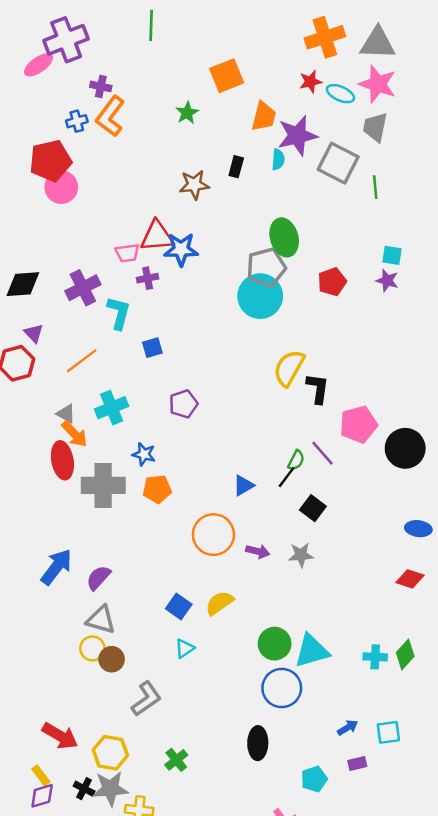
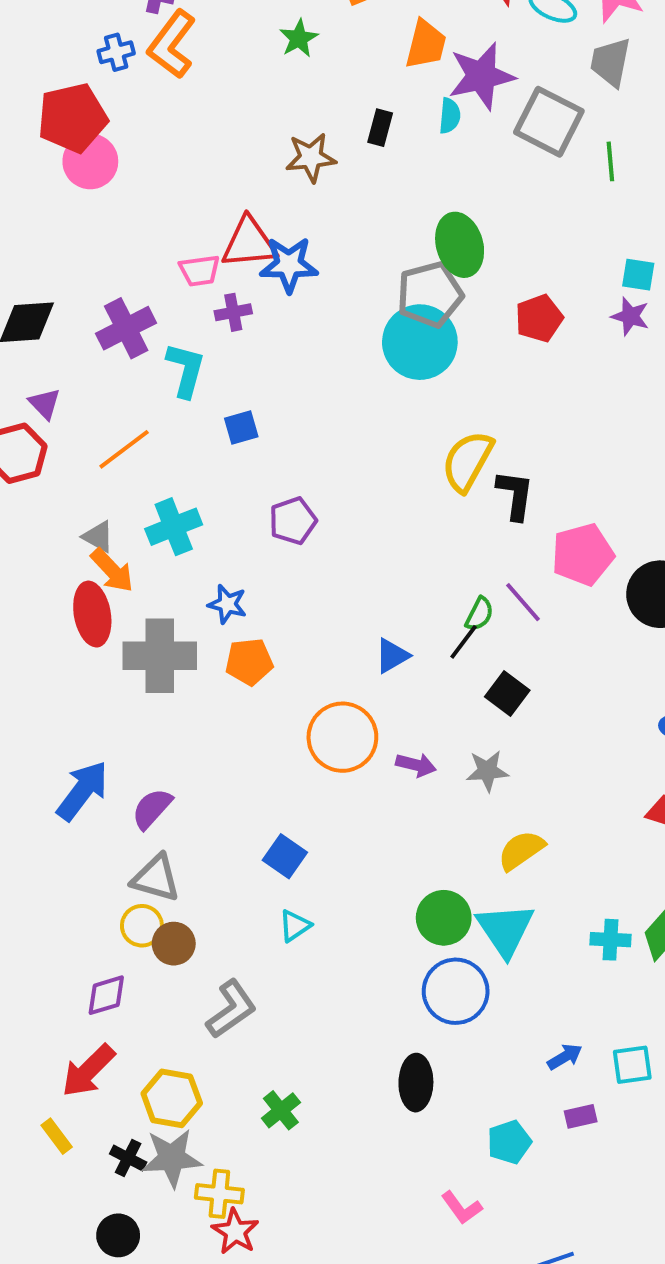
yellow semicircle: (219, 603) -> (521, 850), moved
cyan triangle: (312, 651) -> (505, 930), turned -48
red arrow: (60, 736) -> (88, 1071), turned 105
purple diamond: (42, 796) -> (106, 995), moved

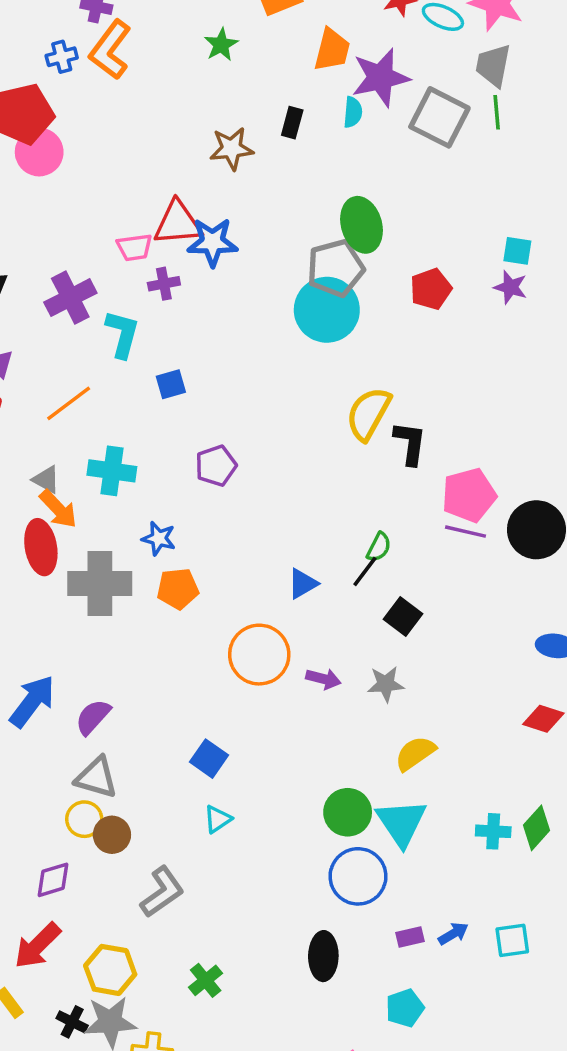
green line: (610, 161) -> (497, 112), moved
cyan cross: (174, 527) -> (112, 471), turned 30
purple line: (523, 602) -> (465, 532), moved, turned -36
purple rectangle: (581, 1116) -> (410, 937), moved

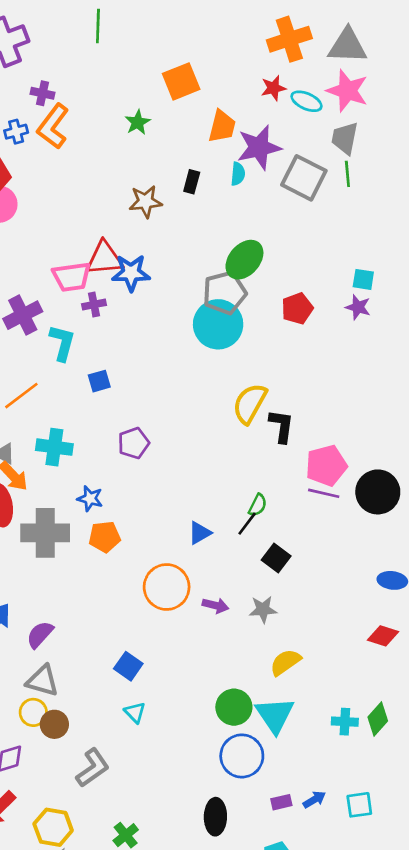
green ellipse: (361, 225) -> (244, 260), turned 57
pink trapezoid: (134, 247) -> (72, 277), size x1.4
cyan triangle: (218, 819) -> (135, 712), turned -40

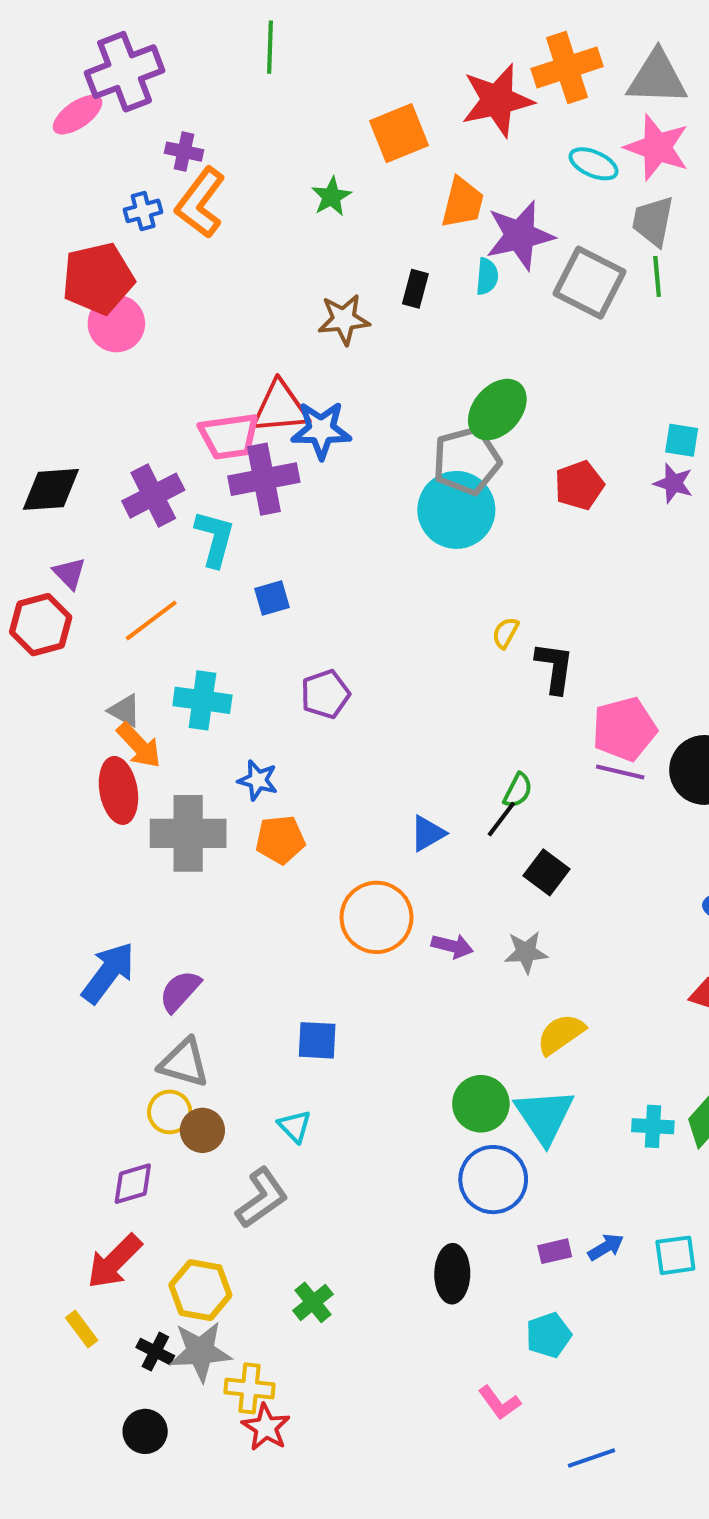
red star: (274, 88) -> (497, 100), moved, size x1.8
purple cross: (94, 305) -> (264, 479), size x1.8
yellow semicircle: (250, 404) -> (506, 633), size x0.5
blue square: (128, 666) -> (317, 1040), turned -32
cyan triangle: (135, 712) -> (295, 1126), moved

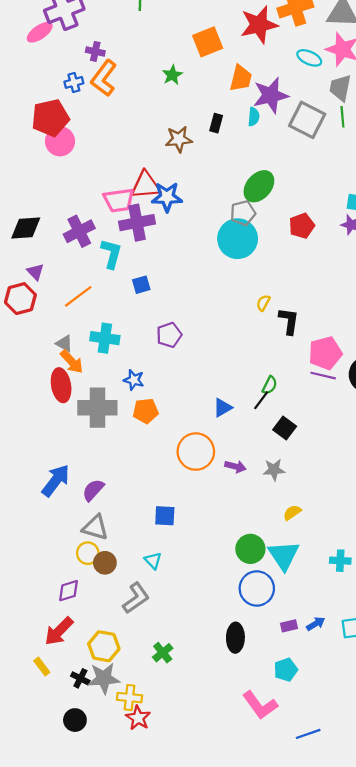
gray pentagon: (467, 461) -> (243, 213), size x0.7
yellow semicircle: (561, 1034) -> (292, 513), size x0.7
pink L-shape: (499, 1403) -> (260, 705), size x1.6

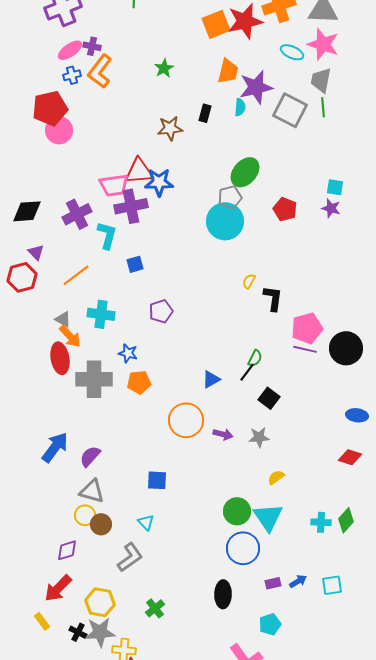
pink ellipse: (40, 32) -> (70, 50), moved
orange square: (208, 42) -> (216, 24), moved
red pentagon: (302, 226) -> (285, 209), turned -30

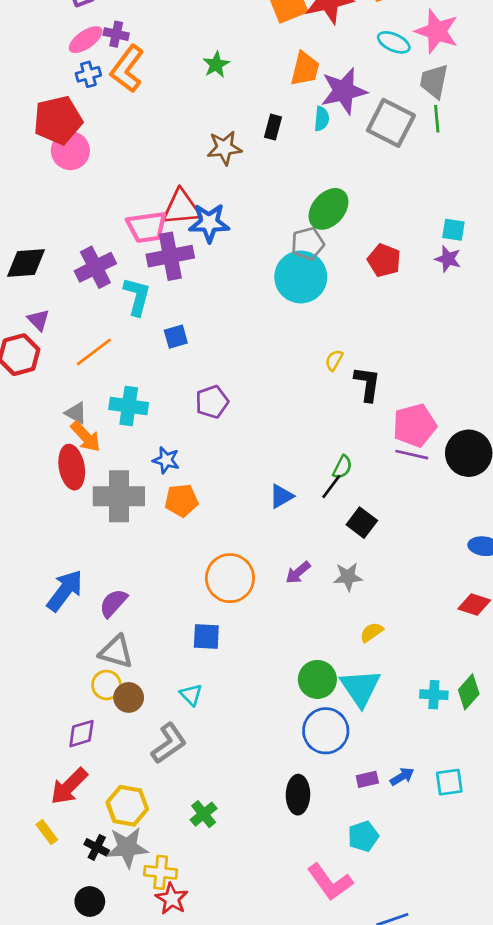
orange circle: (186, 420) -> (230, 578), moved
purple arrow: (223, 434) -> (298, 573), turned 126

